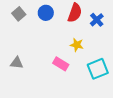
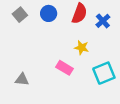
gray triangle: (17, 63) -> (22, 79), moved

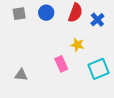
gray square: (20, 15) -> (19, 14), turned 32
pink rectangle: (65, 68) -> (61, 64), turned 35

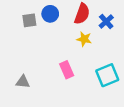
gray square: (19, 14) -> (29, 20), moved
yellow star: (77, 45) -> (84, 39), moved

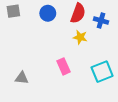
gray square: (29, 20) -> (13, 11), moved
blue cross: (106, 21) -> (101, 21), turned -32

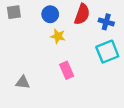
yellow star: (80, 37) -> (58, 36), moved
cyan square: (102, 72) -> (107, 52), moved

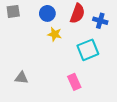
cyan square: (107, 52) -> (88, 50), moved
pink rectangle: (67, 70) -> (74, 82), moved

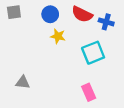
red semicircle: (77, 13) -> (82, 14), turned 96
pink rectangle: (74, 82) -> (89, 92), moved

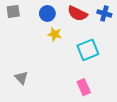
blue cross: (106, 22) -> (104, 13), moved
gray triangle: (23, 82) -> (21, 78), turned 40

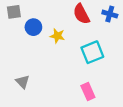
blue circle: (47, 13) -> (33, 27), moved
red semicircle: (77, 13) -> (81, 14), turned 36

